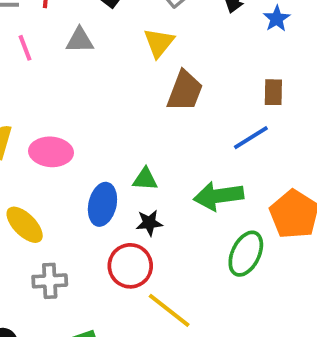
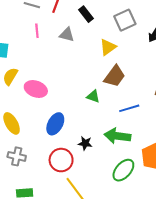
blue line: (251, 138) -> (129, 108), moved
green triangle: (145, 179) -> (93, 96), moved
black star: (149, 223) -> (85, 143), moved

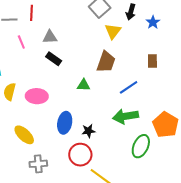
black rectangle: (86, 14) -> (54, 59), moved
yellow triangle: (108, 47) -> (113, 31), moved
green triangle: (93, 96) -> (84, 85), moved
black star: (85, 143) -> (88, 131), moved

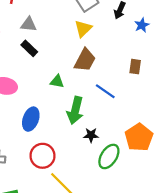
yellow triangle: (113, 31) -> (83, 29), moved
blue line: (129, 87) -> (105, 91), turned 60
green arrow: (125, 116) -> (75, 110), moved, turned -75
black star: (88, 131) -> (91, 135), moved

